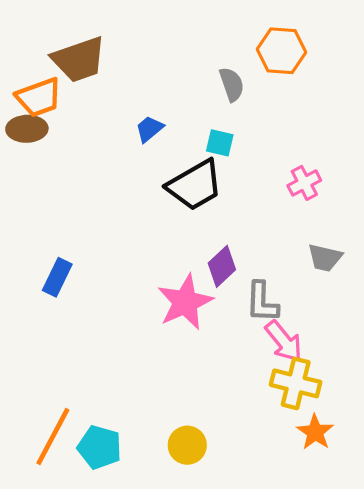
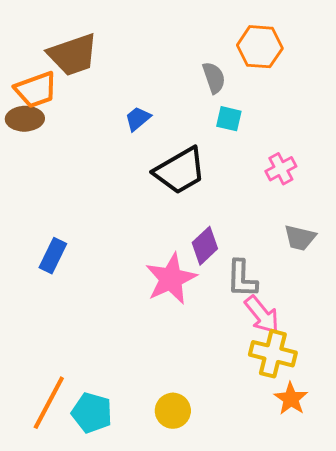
cyan square: (220, 143) -> (229, 119), moved

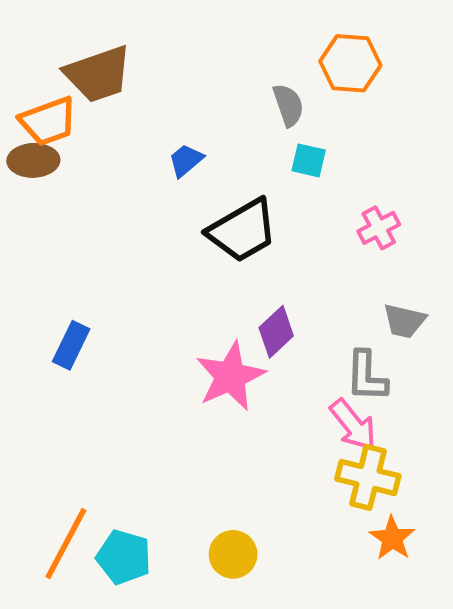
gray L-shape: (242, 279) -> (367, 376), moved

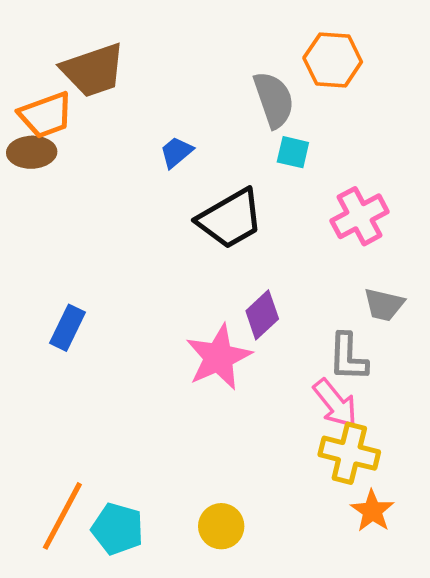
gray semicircle: (288, 105) -> (274, 100), size x1.4
pink cross: (379, 228) -> (360, 216), size x1.4

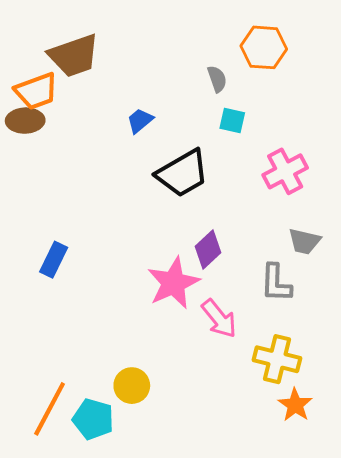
gray semicircle: (274, 100) -> (217, 79), size x0.6
pink arrow: (335, 403) -> (219, 319), moved
yellow circle: (221, 526) -> (132, 386), moved

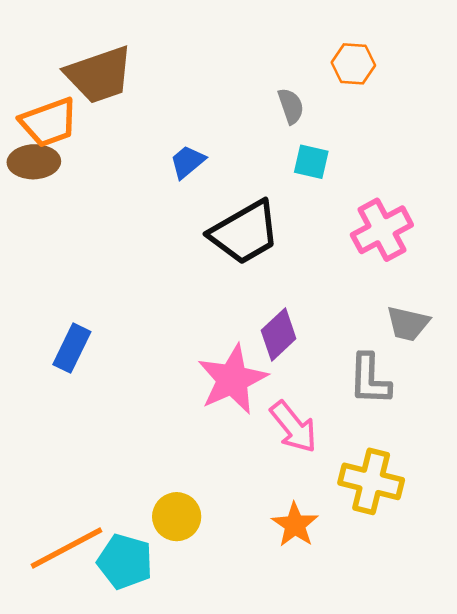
orange hexagon: (264, 47) -> (353, 64), size x0.7
orange star: (295, 405) -> (295, 525), moved
orange line: (50, 409) -> (67, 548), turned 34

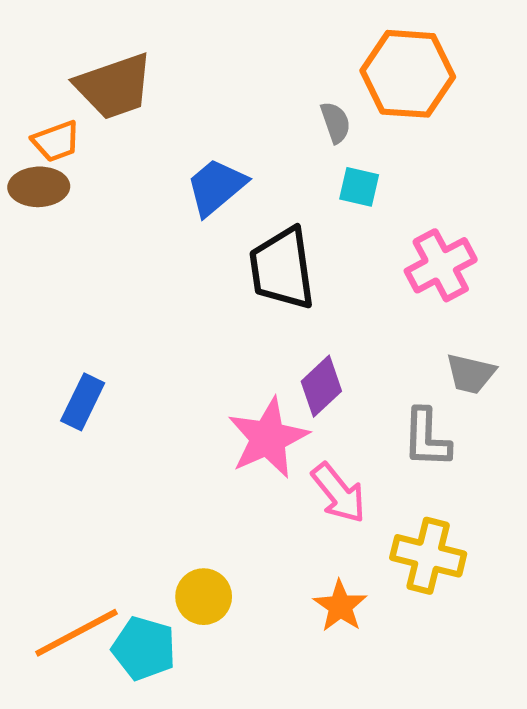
orange hexagon: (353, 64) -> (408, 74), size x1.8
orange trapezoid: (49, 122) -> (56, 141), size x0.7
blue trapezoid: (188, 162) -> (216, 187), size x1.5
black trapezoid: (245, 232) -> (282, 268), turned 112

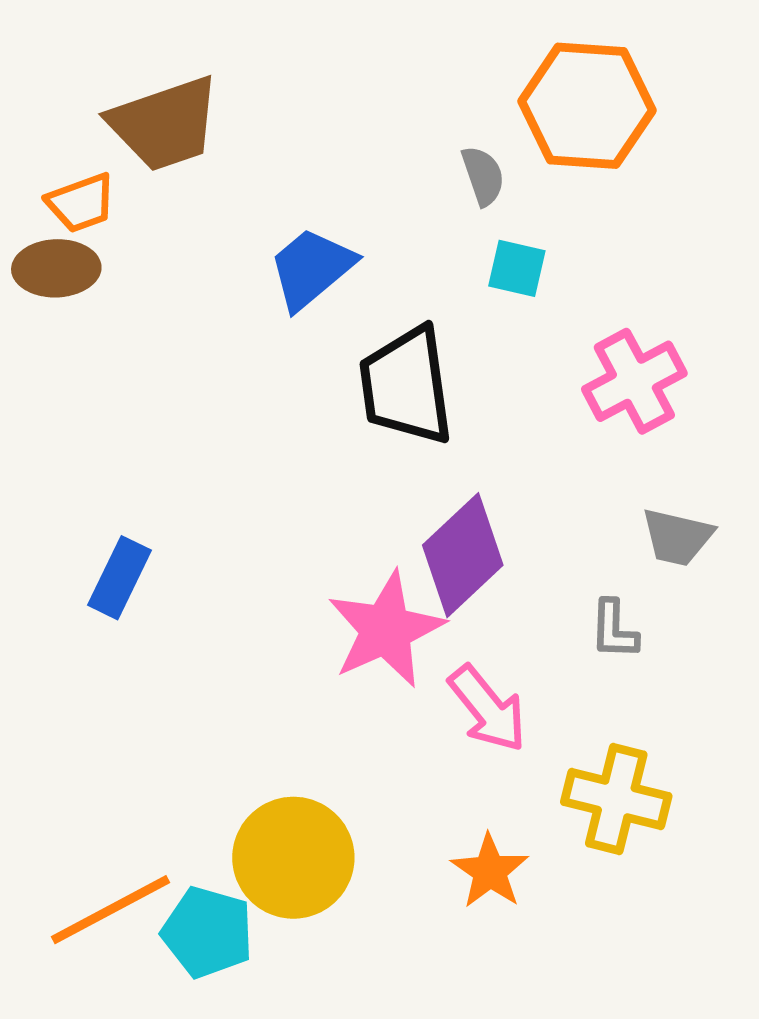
purple diamond: (321, 386) -> (463, 555), size x1.4
gray L-shape: (427, 438) -> (614, 630), size x0.7
yellow circle: (204, 597) -> (293, 858), size x1.5

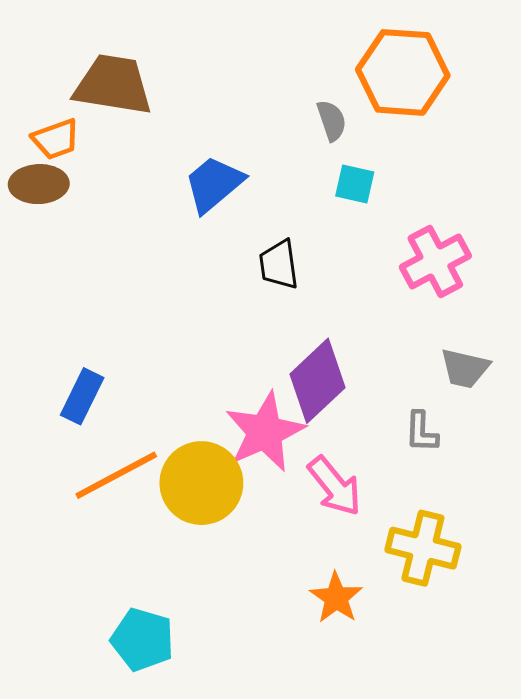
brown trapezoid: (165, 124) -> (113, 85), turned -152
black trapezoid: (406, 386) -> (279, 265), size x0.6
yellow circle: (293, 858) -> (201, 483), moved
orange line: (110, 910) -> (116, 475), moved

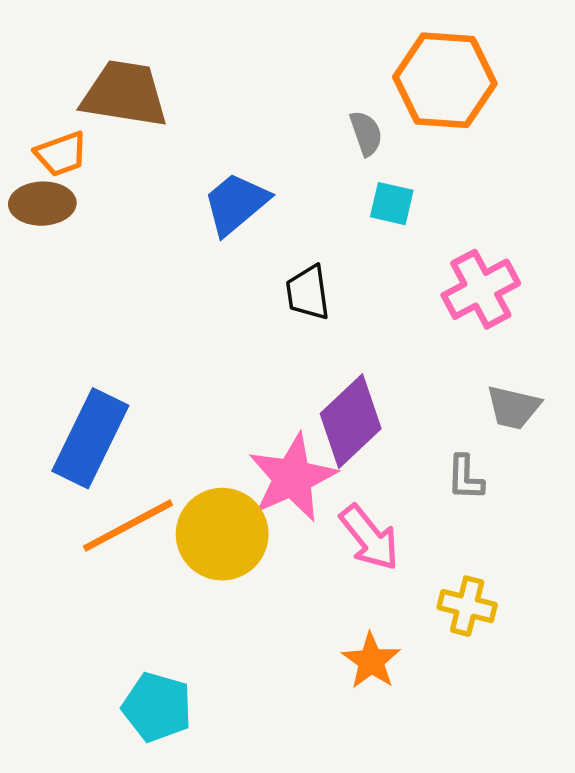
blue rectangle: (82, 396) -> (90, 438), size x1.6
yellow cross: (423, 548) -> (467, 606), size x0.7

